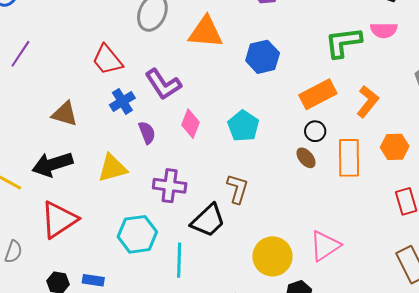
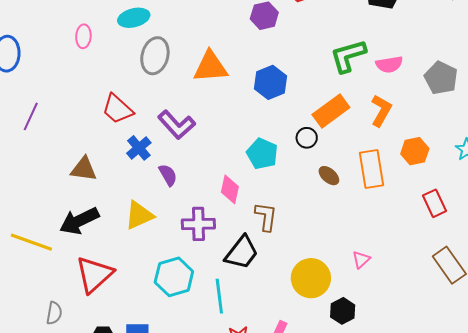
pink semicircle: (384, 30) -> (389, 64), moved
pink diamond: (190, 124) -> (230, 189), moved
black circle: (315, 131) -> (307, 138), moved
pink triangle: (325, 246) -> (361, 260), size x0.6

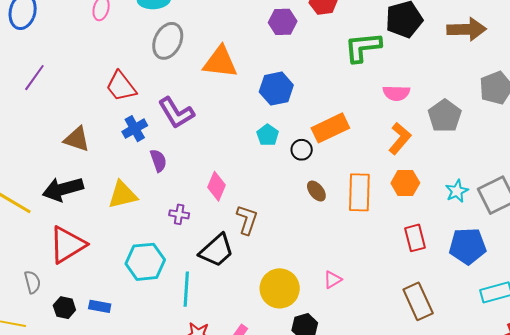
green L-shape: (348, 56) -> (363, 47), moved
orange L-shape: (381, 111) -> (400, 138), moved
cyan pentagon: (262, 154) -> (268, 135), moved, size x0.7
purple cross: (198, 224) -> (179, 214), size x0.6
gray semicircle: (54, 313) -> (32, 282), moved, turned -35

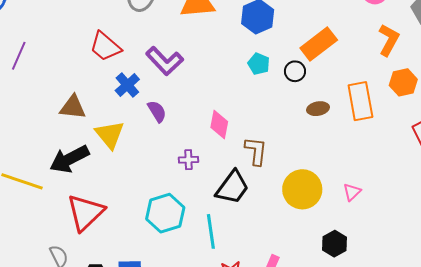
brown ellipse: (316, 191) -> (318, 109), turned -50
yellow triangle: (123, 195) -> (110, 135), moved, turned -44
yellow circle: (280, 288) -> (302, 189), moved

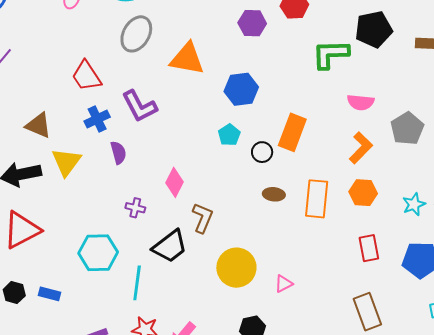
orange rectangle: (319, 44) -> (292, 132), turned -48

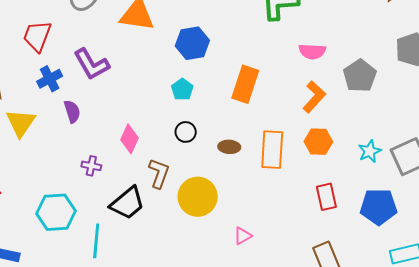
red trapezoid: (86, 76) -> (37, 36), turned 56
black circle: (262, 152) -> (186, 132), moved
yellow circle: (236, 268) -> (198, 197), moved

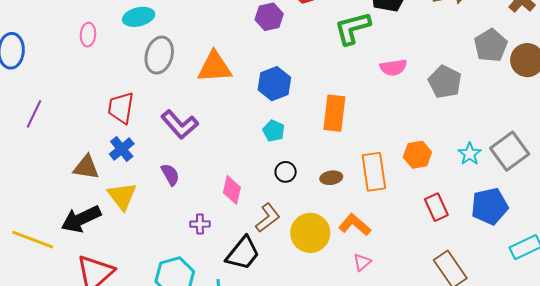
blue cross: (50, 79) -> (122, 149), moved
orange L-shape: (314, 97) -> (355, 225), moved, turned -80
brown L-shape: (159, 173) -> (268, 218), turned 44

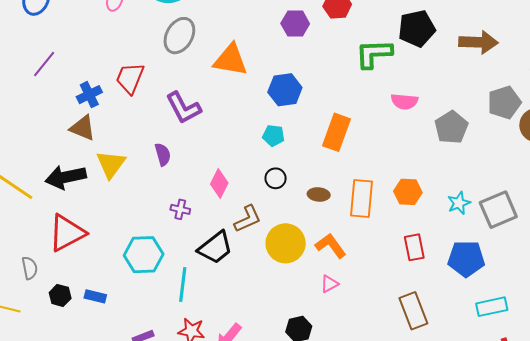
cyan pentagon: (274, 131) -> (273, 136), turned -30
blue cross: (122, 149) -> (89, 95), moved

